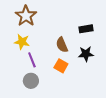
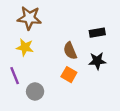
brown star: (26, 16) -> (29, 18), turned -30
purple line: (32, 60) -> (15, 76), moved

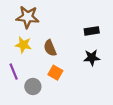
brown semicircle: (70, 51) -> (50, 48), moved
orange square: (69, 75) -> (55, 73), moved

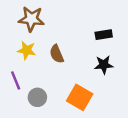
orange square: (55, 73) -> (80, 97), moved, size x1.5

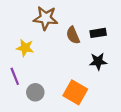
brown star: (31, 19) -> (46, 18), moved
brown semicircle: (57, 54) -> (73, 35), moved

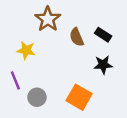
brown star: (46, 18) -> (48, 19), turned 30
black rectangle: (98, 33) -> (103, 35), turned 42

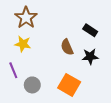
brown star: (48, 19) -> (26, 18), moved
brown semicircle: (77, 37) -> (67, 47), moved

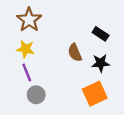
purple line: (13, 70) -> (27, 72), moved
orange square: (69, 85) -> (95, 94), moved, turned 35

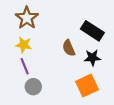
black rectangle: (101, 34) -> (92, 31), size x1.5

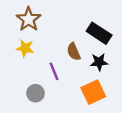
purple line: (25, 66) -> (54, 71), moved

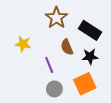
brown star: (29, 19) -> (56, 18), moved
gray circle: (36, 93) -> (54, 89), moved

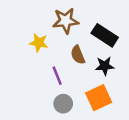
brown star: (56, 18) -> (66, 21), turned 30
yellow star: (23, 44) -> (39, 43), moved

